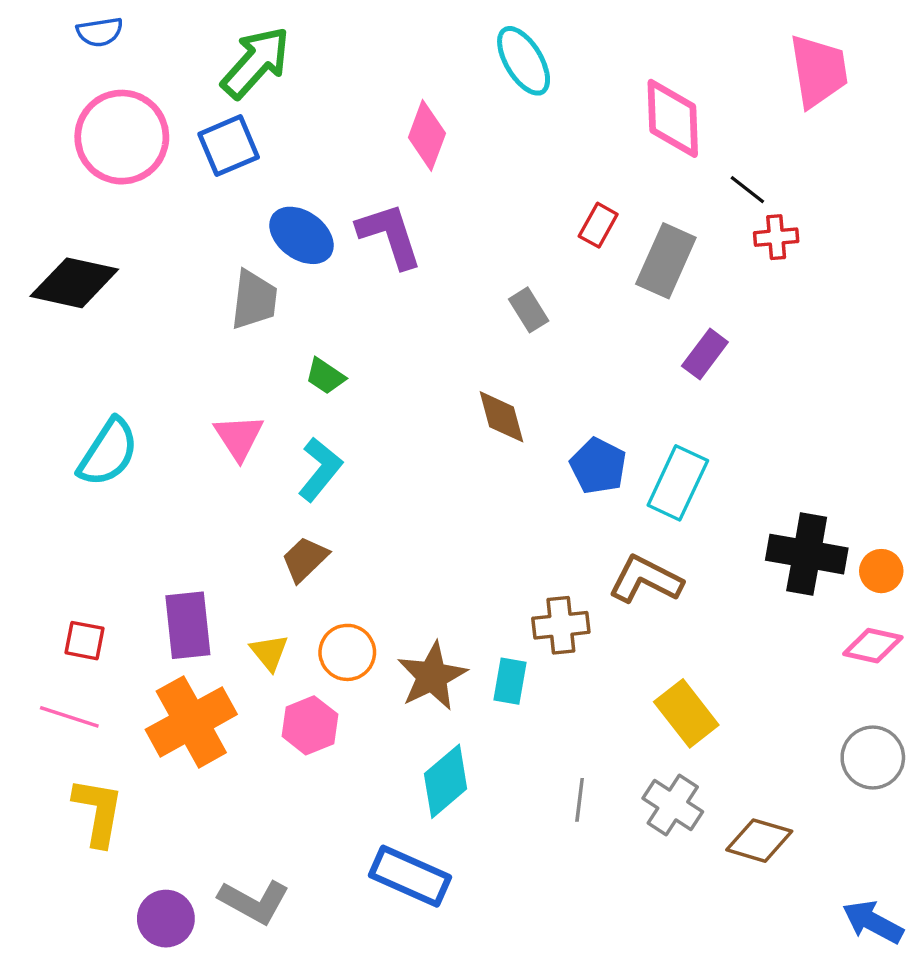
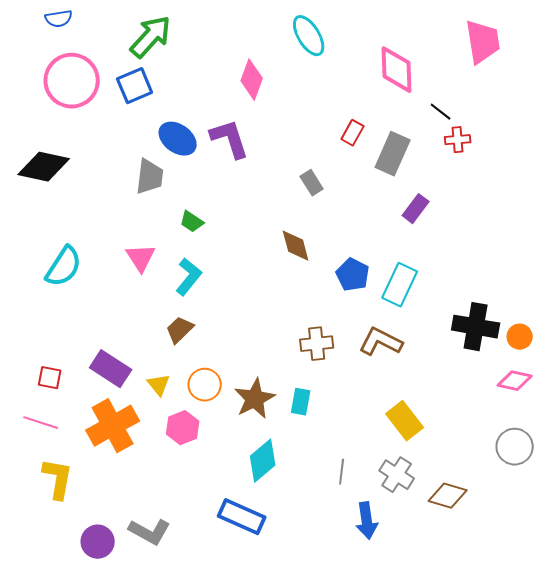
purple rectangle: (188, 625) -> (111, 369), turned -51
brown cross: (561, 625) -> (317, 344), moved
blue arrow: (873, 922) -> (367, 521), moved, turned -126

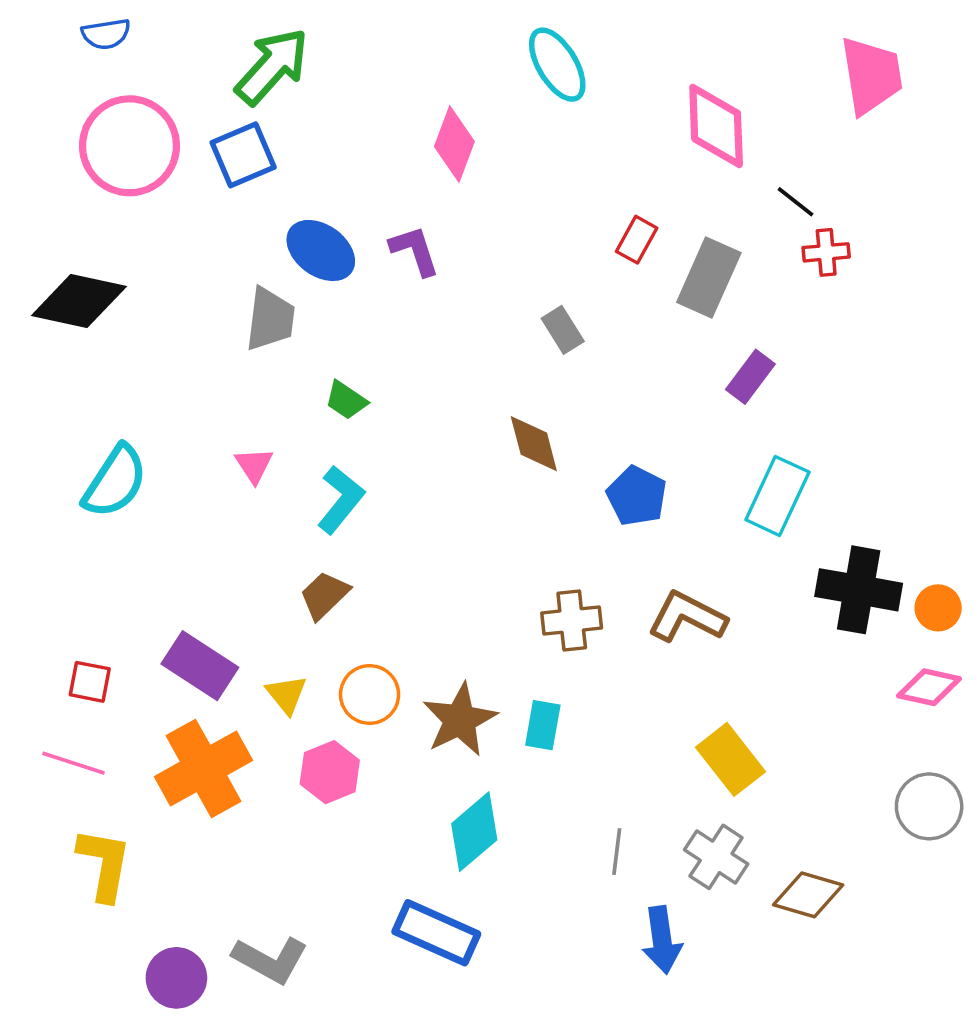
purple L-shape: (230, 139) -> (415, 250), size x0.7
pink triangle: (141, 258) -> (254, 465), size x0.7
cyan rectangle: (400, 285) -> (777, 496), moved

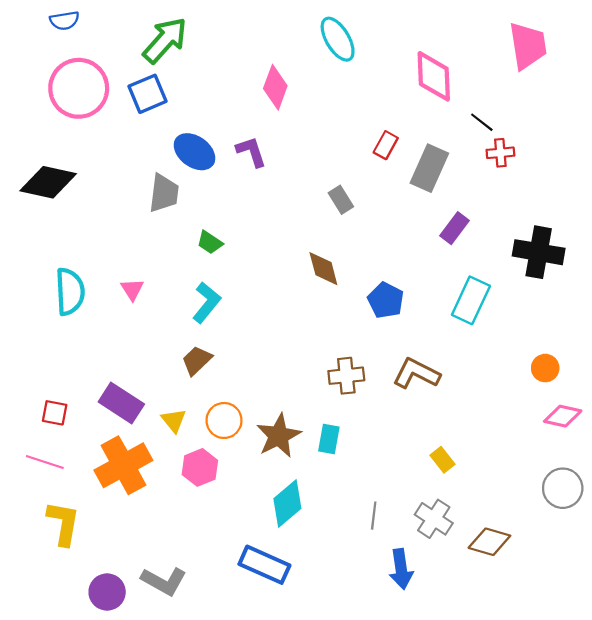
pink triangle: (254, 465) -> (132, 289), moved
cyan semicircle: (115, 482) -> (70, 292), turned -36
black cross: (859, 590) -> (539, 252), moved
orange circle: (938, 608) -> (545, 368), moved
yellow rectangle: (731, 759) -> (443, 460), size x0.6

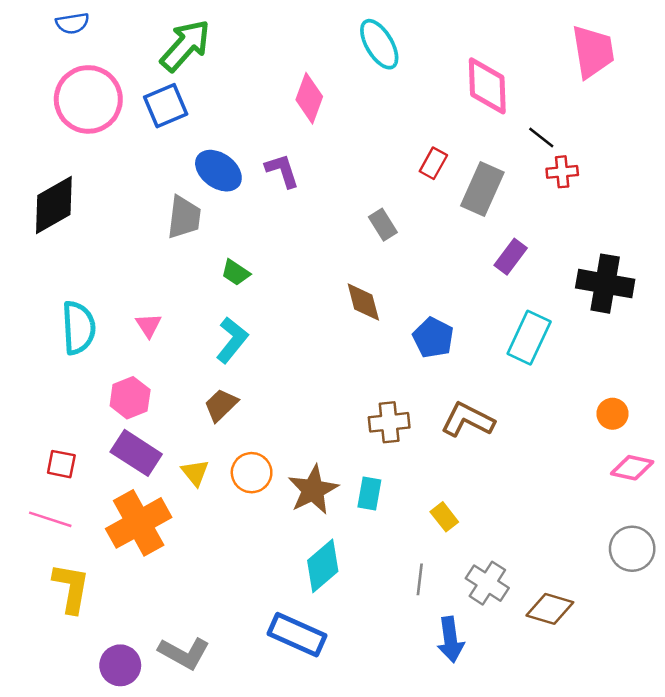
black diamond: (48, 182) -> (54, 205), turned -42
yellow rectangle: (443, 460) -> (444, 517), moved
pink hexagon: (200, 467) -> (130, 398), moved

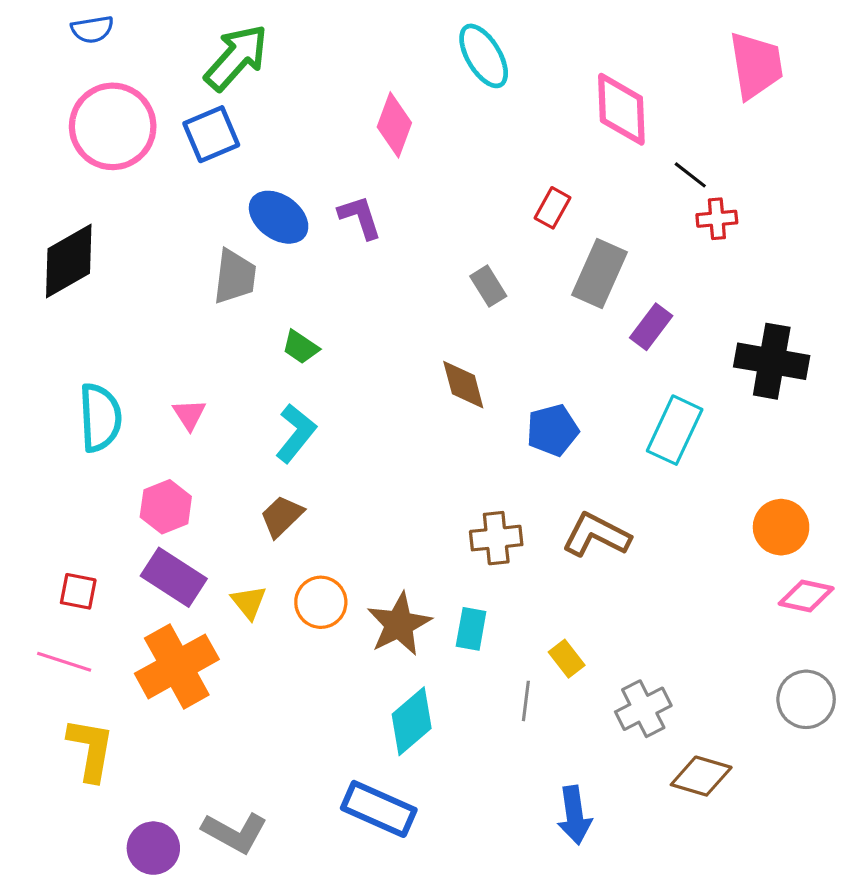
gray rectangle: (482, 189) -> (599, 274), moved
blue pentagon: (433, 338) -> (553, 430), turned 30
orange circle: (613, 414) -> (781, 527), size x1.4
gray line: (420, 579) -> (526, 701), moved
gray cross: (487, 583) -> (643, 709), moved, turned 30

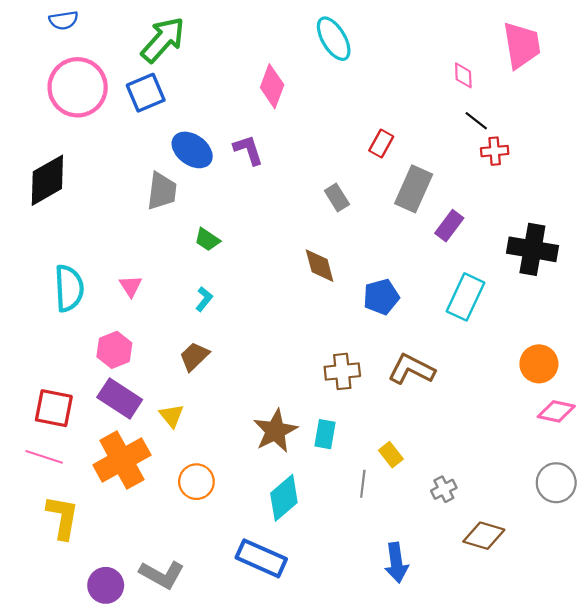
pink diamond: (621, 109) -> (463, 75), moved, size x0.5
cyan L-shape: (296, 433) -> (204, 299), size x0.6
red square: (78, 591) -> (54, 408), size x1.5
orange circle: (321, 602) -> (196, 482), moved
gray cross: (643, 709) -> (444, 489), size x0.7

